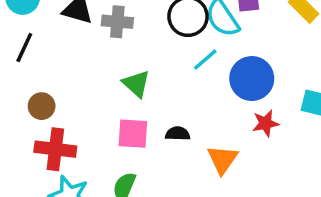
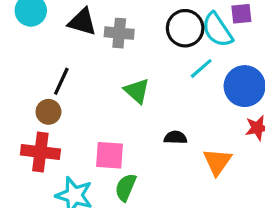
black line: (24, 48) -> (61, 81), moved
pink square: (133, 134) -> (110, 155), moved
red cross: (55, 149) -> (40, 152), moved

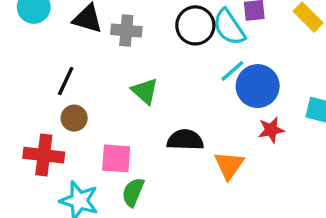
cyan line: (201, 68) -> (232, 71), moved
brown circle: (48, 112) -> (74, 118), moved
black semicircle: (175, 138) -> (185, 140), size x1.5

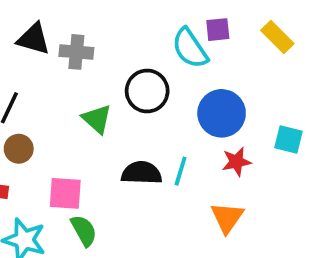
black circle: (195, 25) -> (147, 91), moved
cyan line: (232, 71) -> (181, 171), moved, turned -32
orange triangle: (229, 165) -> (227, 218), moved
green semicircle: (133, 192) -> (84, 231), turned 128

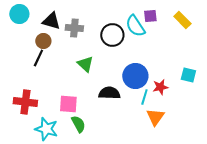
black circle: (147, 91) -> (112, 35), moved
blue circle: (222, 113) -> (135, 76), moved
brown circle: (19, 149) -> (43, 41), moved
cyan line: (181, 171) -> (144, 97), moved

